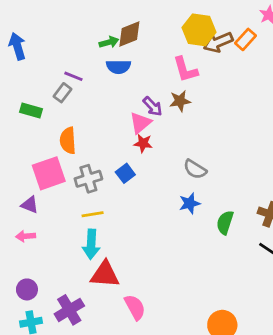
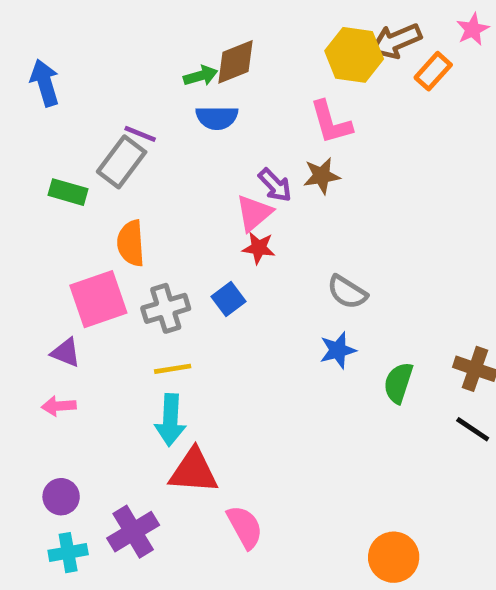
brown arrow: (218, 42) -> (396, 41), moved
gray rectangle: (62, 93) -> (122, 162), size x1.5

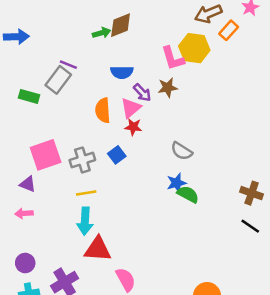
yellow hexagon: (354, 55) -> (194, 48), moved
blue arrow: (45, 83) -> (16, 37), turned 105
blue semicircle: (217, 118) -> (122, 72), moved
orange semicircle: (131, 243) -> (103, 110), moved
green semicircle: (398, 383) -> (188, 194), moved, turned 100

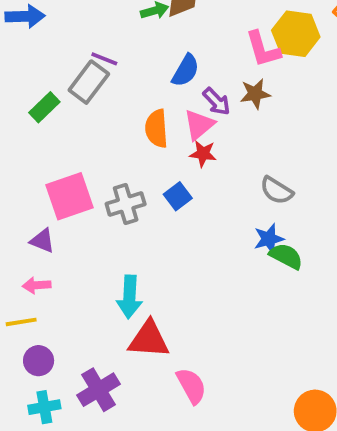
blue semicircle: (122, 72) -> (186, 70), turned -60
green rectangle: (29, 96) -> (44, 107), turned -60
yellow line: (86, 193) -> (21, 322), moved

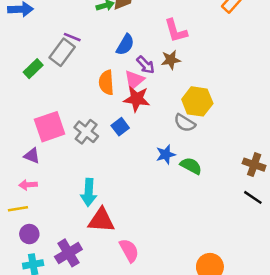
yellow hexagon: (296, 34) -> (197, 101), moved
red star: (203, 154) -> (137, 99), size x1.5
gray cross: (126, 204) -> (86, 132), turned -35
blue star: (269, 239) -> (166, 154), moved

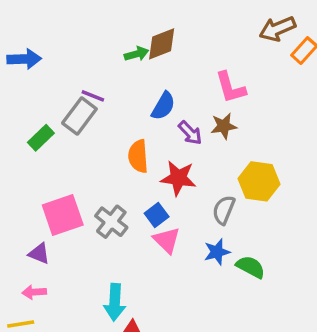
pink triangle: (134, 80) -> (167, 240), moved, turned -35
gray semicircle: (185, 123) -> (224, 210), moved, turned 80

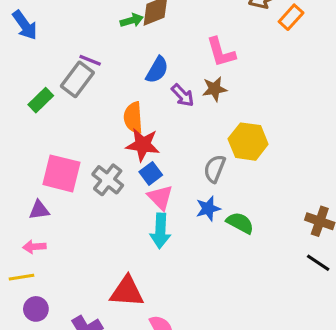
blue arrow: (24, 59) -> (25, 25), turned 56
red star: (178, 178) -> (143, 145), moved
pink square: (63, 215) -> (61, 173), turned 33
purple triangle: (39, 254) -> (39, 210), turned -30
cyan arrow: (115, 302) -> (160, 231), moved

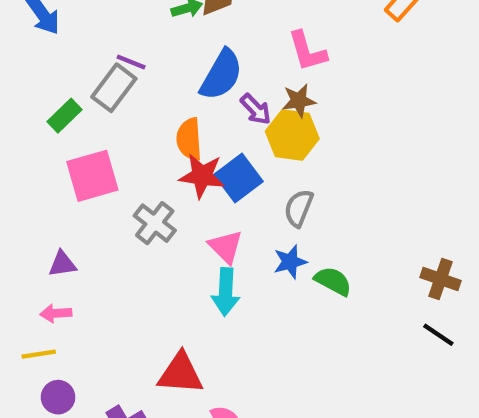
blue semicircle: (157, 70) -> (221, 75), size x1.4
yellow hexagon: (248, 142) -> (292, 135), moved
pink square: (61, 173) -> (92, 176), moved, turned -30
blue square: (151, 173) -> (239, 178), moved, size x1.5

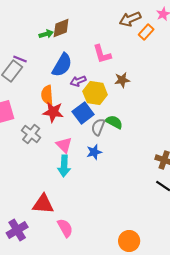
brown star: (299, 101) -> (122, 80), moved
purple arrow: (256, 109) -> (78, 81), turned 112
blue square: (239, 178) -> (83, 113), moved
green semicircle: (333, 281) -> (114, 122), moved

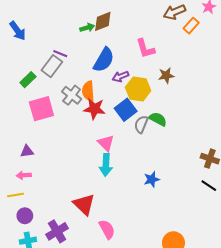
gray cross: (31, 134) -> (72, 95), moved
blue star: (94, 152) -> (152, 179), moved
red triangle: (43, 204) -> (84, 204), turned 40

